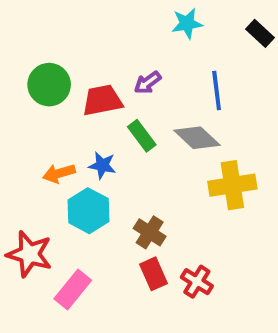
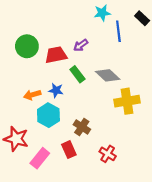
blue line: (217, 91) -> (118, 31), moved
red rectangle: (154, 274) -> (69, 150), moved

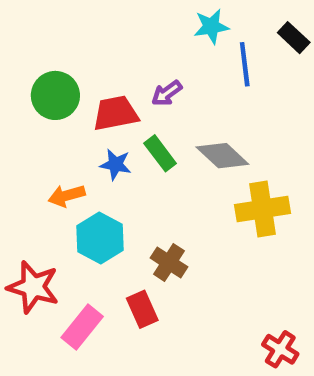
blue star: (56, 90) -> (116, 164), moved
red cross: (108, 154) -> (280, 349), moved

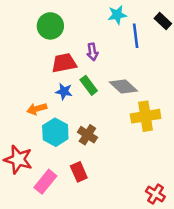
purple arrow: (167, 93) -> (92, 52), turned -63
green circle: (55, 95) -> (50, 26), moved
brown cross: (169, 262) -> (87, 135), moved

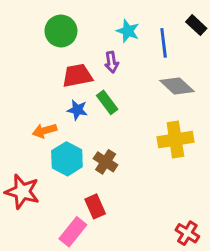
cyan star: (117, 15) -> (128, 31), moved, turned 30
gray diamond: (123, 87) -> (177, 86), moved
pink rectangle: (45, 182) -> (73, 232), moved

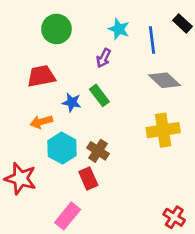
purple arrow: (112, 62) -> (104, 58), turned 36
red trapezoid: (77, 76) -> (41, 76), moved
red rectangle: (95, 206) -> (88, 179), moved

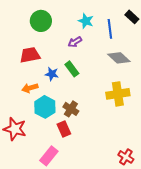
purple arrow: (104, 58) -> (75, 42), turned 32

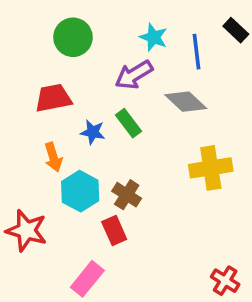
purple arrow: (75, 42) -> (134, 75), size x1.5
gray diamond: (119, 58) -> (186, 102), moved
orange arrow: (30, 88) -> (53, 157), turned -91

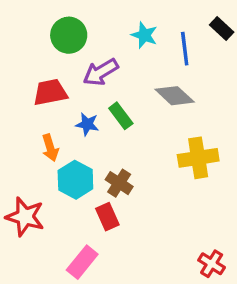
purple arrow: (134, 75) -> (101, 72), moved

